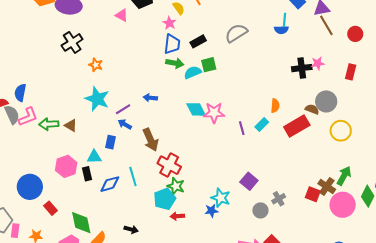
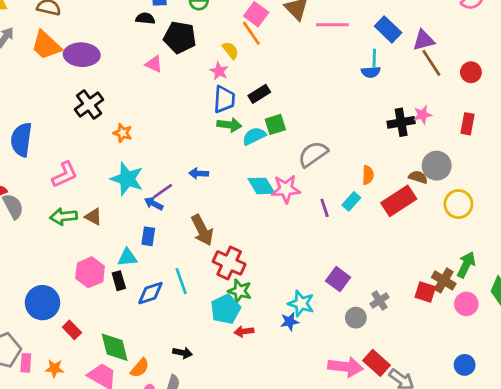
gray semicircle: (236, 33) -> (313, 154), moved
blue semicircle: (20, 93) -> (21, 140), moved, size x1.4
pink L-shape: (28, 117) -> (65, 174), moved
blue arrow: (125, 124) -> (154, 204), moved
pink circle: (343, 205) -> (466, 304), size x0.7

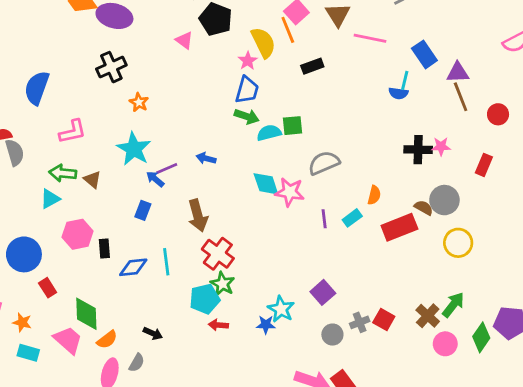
yellow semicircle: (230, 50) -> (263, 43), size x1.6
black rectangle: (259, 94) -> (312, 66), moved
cyan triangle: (127, 257) -> (50, 199), moved, turned -35
red square: (425, 292) -> (384, 319), moved

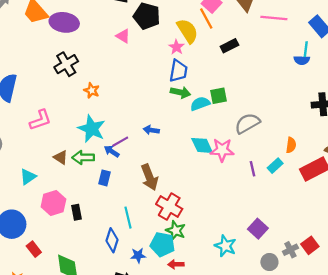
green arrow: (63, 173) -> (83, 157), moved
blue diamond: (133, 267) -> (112, 240), moved, turned -60
cyan pentagon: (205, 299) -> (162, 244), turned 30
red square: (384, 319) -> (310, 245), turned 30
blue star: (266, 325) -> (138, 255), moved

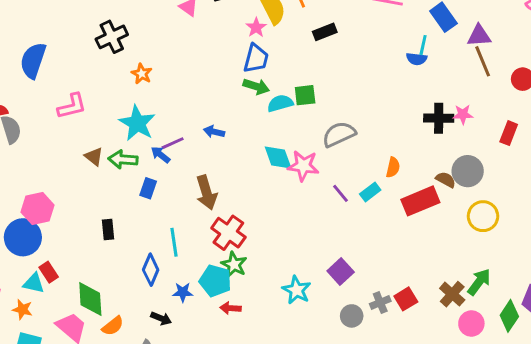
purple line: (252, 169) -> (340, 193), turned -32
cyan triangle: (28, 177) -> (34, 283), moved, turned 42
pink hexagon: (53, 203) -> (37, 209), moved

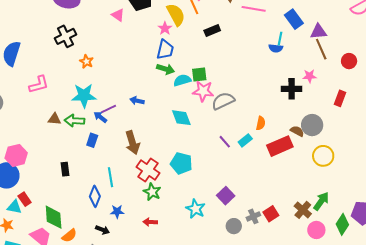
pink star: (463, 114) -> (310, 76), moved
cyan star: (137, 123) -> (84, 96), turned -30
brown triangle: (94, 157) -> (54, 119), turned -32
pink star: (303, 166) -> (203, 91), moved
cyan pentagon: (215, 281) -> (181, 163), moved

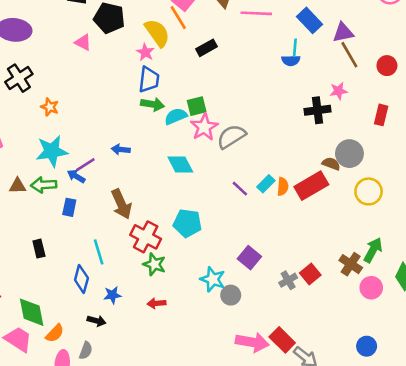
pink star: (203, 91) -> (204, 127), turned -30
orange semicircle: (261, 123) -> (283, 187), moved
gray circle: (234, 226) -> (231, 295), moved

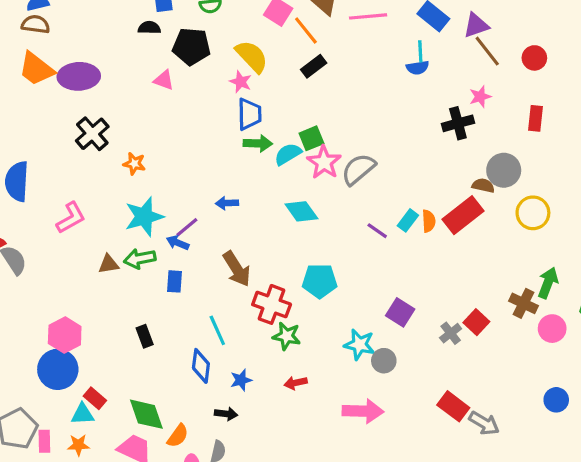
orange line: (178, 18) -> (306, 31), moved
pink arrow: (252, 342) -> (363, 411), moved

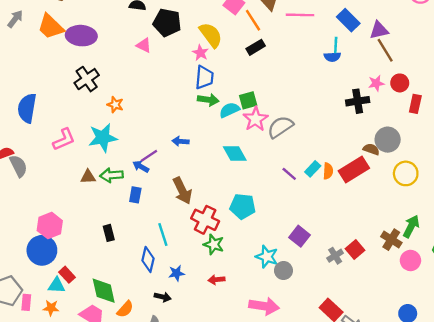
red circle: (534, 58) -> (400, 83), moved
cyan star: (144, 217) -> (103, 138), moved

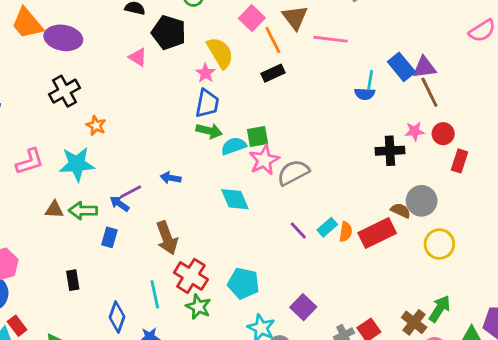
blue rectangle: (348, 20) -> (401, 67), moved
cyan pentagon: (243, 206) -> (243, 283), moved
cyan line: (163, 235) -> (155, 294), moved

